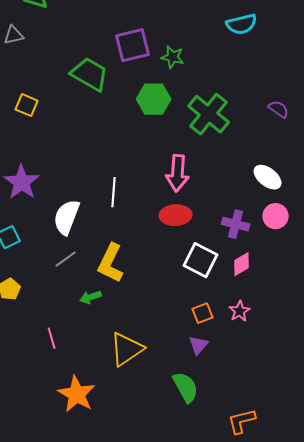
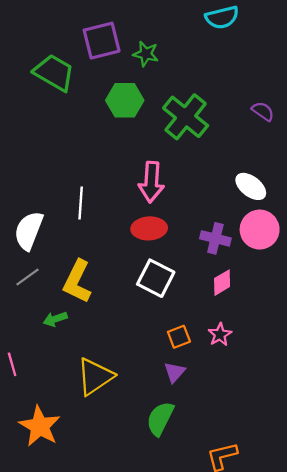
pink circle: (276, 216) -> (260, 230), size x1.4
white square: (201, 260) -> (156, 278), moved
green semicircle: (186, 387) -> (160, 419), turned -124

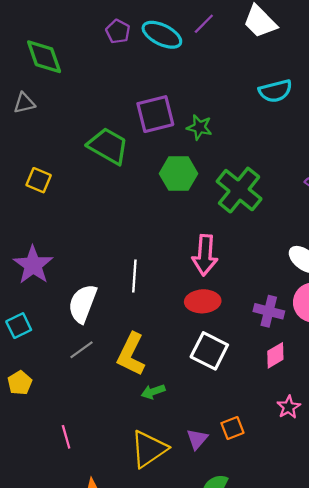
green arrow: (55, 319) -> (153, 392), moved
pink star: (220, 335) -> (289, 407), moved
orange square: (179, 337) -> (232, 428), moved
purple triangle: (175, 372) -> (197, 439), moved

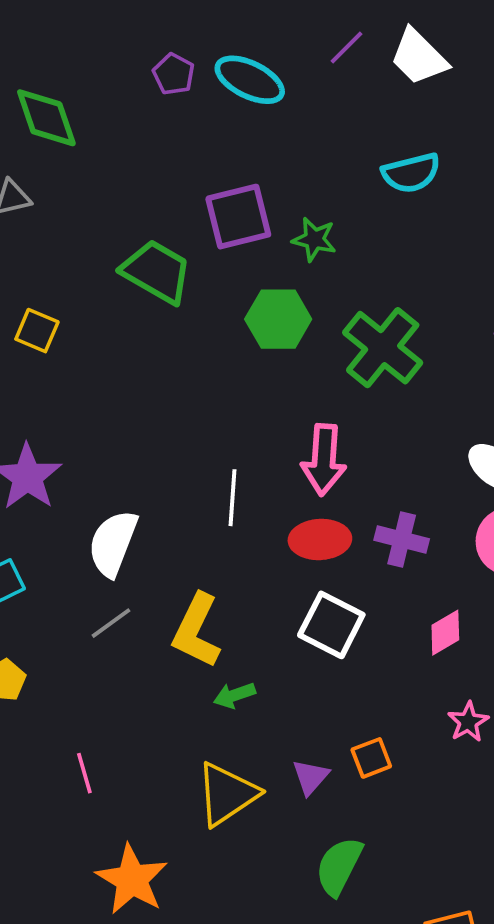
purple line: (204, 24) -> (347, 47), moved
cyan semicircle: (275, 91) -> (411, 173), moved
white line: (134, 276) -> (233, 498), moved
purple cross: (269, 311) -> (402, 539), moved

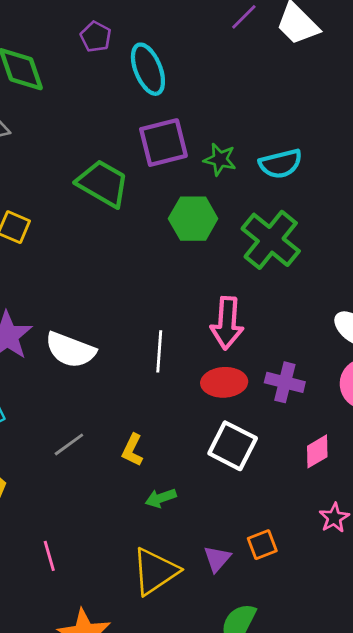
purple pentagon: (174, 74) -> (96, 37), moved
cyan ellipse: (250, 80) -> (148, 69), moved, turned 42
cyan semicircle: (411, 173) -> (281, 164), moved
white semicircle: (113, 543) -> (70, 350), moved, turned -90
yellow L-shape: (196, 631) -> (132, 450), size x0.6

